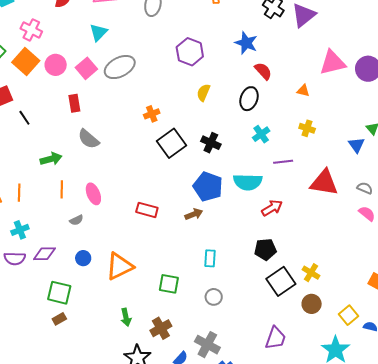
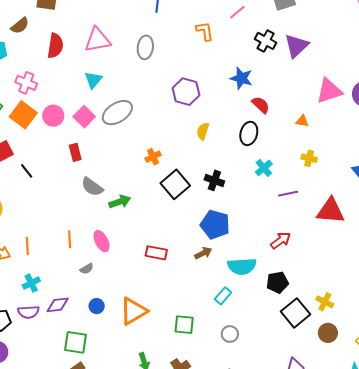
green arrow: (51, 159) -> (120, 202), moved
cyan semicircle: (248, 182) -> (242, 266), moved
cyan rectangle: (210, 258) -> (223, 296), turned 42

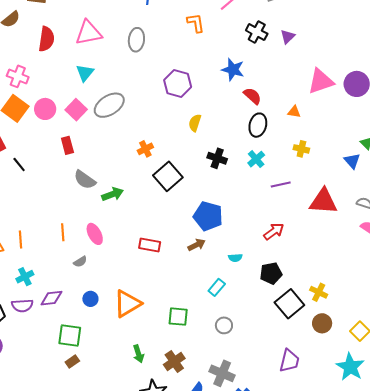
purple triangle: (296, 46) -> (288, 37), size x0.6
black ellipse: (249, 133) -> (258, 125), moved
black cross: (214, 180) -> (217, 158), moved
cyan semicircle: (242, 266) -> (235, 258), size x0.5

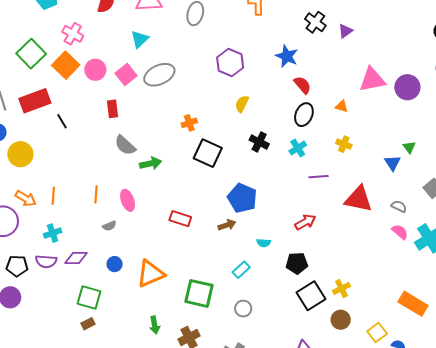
black square: (168, 176) -> (208, 153), turned -32
yellow cross: (319, 292) -> (341, 288), turned 30
green square: (178, 317) -> (199, 293), size x1.4

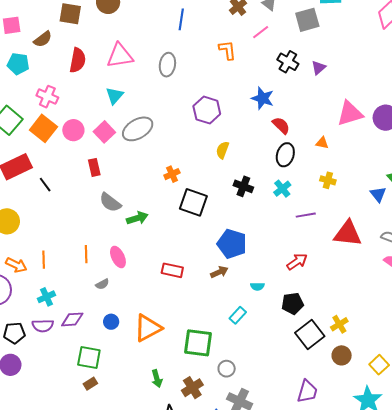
gray circle: (243, 308) -> (227, 369), moved

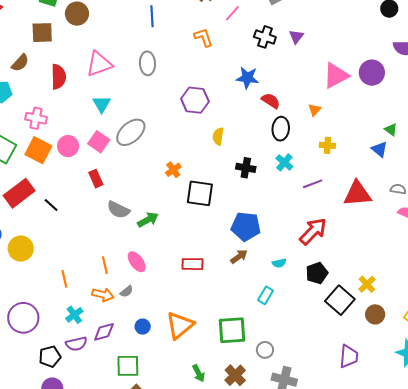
orange triangle: (322, 143) -> (314, 110), turned -48
red arrow: (297, 262) -> (313, 231), size x1.4
orange arrow: (16, 265) -> (103, 295), moved

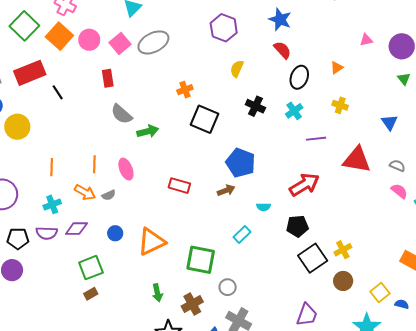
pink triangle: (336, 76) -> (366, 40), size x0.5
red semicircle: (271, 101) -> (282, 50), moved
green triangle: (391, 130) -> (404, 79), moved
green square: (128, 366) -> (91, 268), turned -35

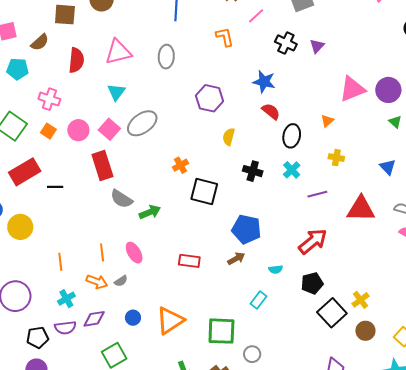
orange square: (59, 36) -> (48, 131), size x0.6
pink triangle: (366, 40) -> (352, 89), size x2.0
red rectangle: (108, 78) -> (102, 165), size x1.6
black line: (58, 92) -> (55, 187), turned -49

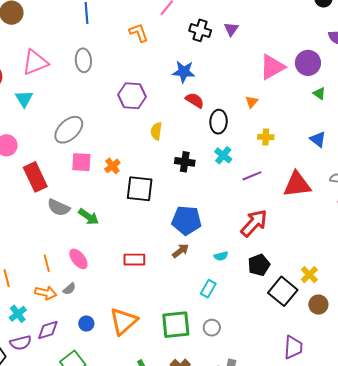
cyan triangle: (116, 92) -> (24, 99), moved
pink square: (109, 129) -> (81, 162), moved, turned -30
green arrow: (150, 212) -> (89, 217), turned 65
gray circle: (252, 354) -> (212, 328), moved

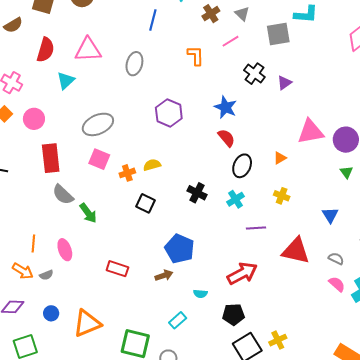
yellow semicircle: (156, 131) -> (152, 165), moved, turned 48
black square: (140, 189) -> (146, 203), size x0.7

